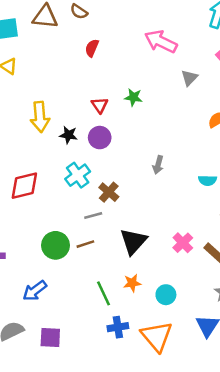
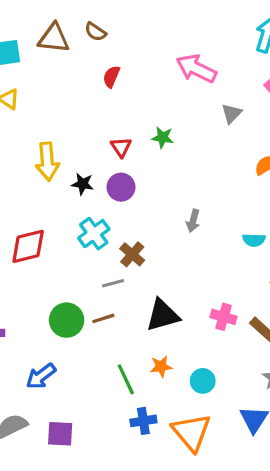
black triangle: (133, 241) -> (163, 315), turned 32
pink cross: (183, 243) -> (224, 317), turned -30

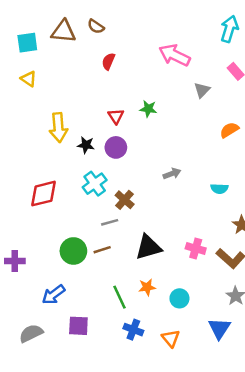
gray arrow: (193, 221) -> (172, 174), turned -126
blue cross: (143, 421) -> (133, 330), turned 30
orange triangle: (191, 432) -> (171, 338), size x0.6
purple square: (60, 434) -> (78, 326), moved

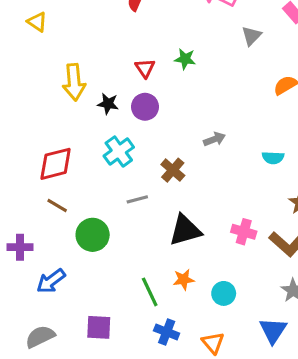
brown cross: (125, 200) -> (173, 170), moved
brown line: (102, 250) -> (57, 206), moved, turned 49
blue arrow: (53, 295) -> (51, 281), moved

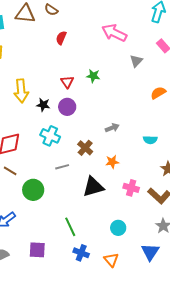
cyan cross: (119, 152) -> (50, 136), turned -30
orange star: (184, 280) -> (112, 162), moved

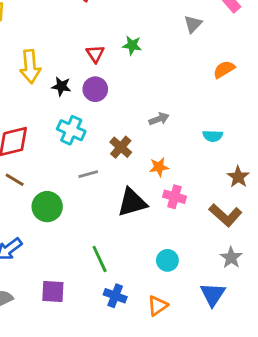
pink cross: (131, 188) -> (175, 197), moved
orange triangle: (111, 260) -> (158, 306), turned 35

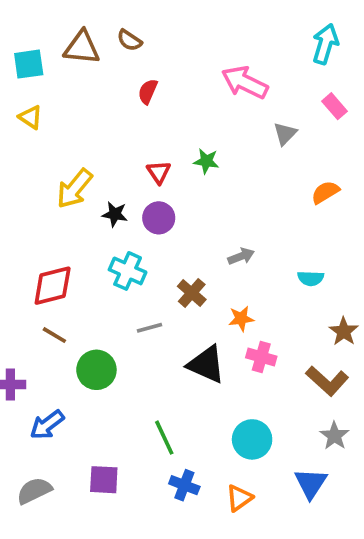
yellow arrow: (30, 67) -> (74, 189), turned 44
black triangle: (132, 202) -> (206, 364), turned 40
cyan circle: (167, 260) -> (252, 439), size x1.4

